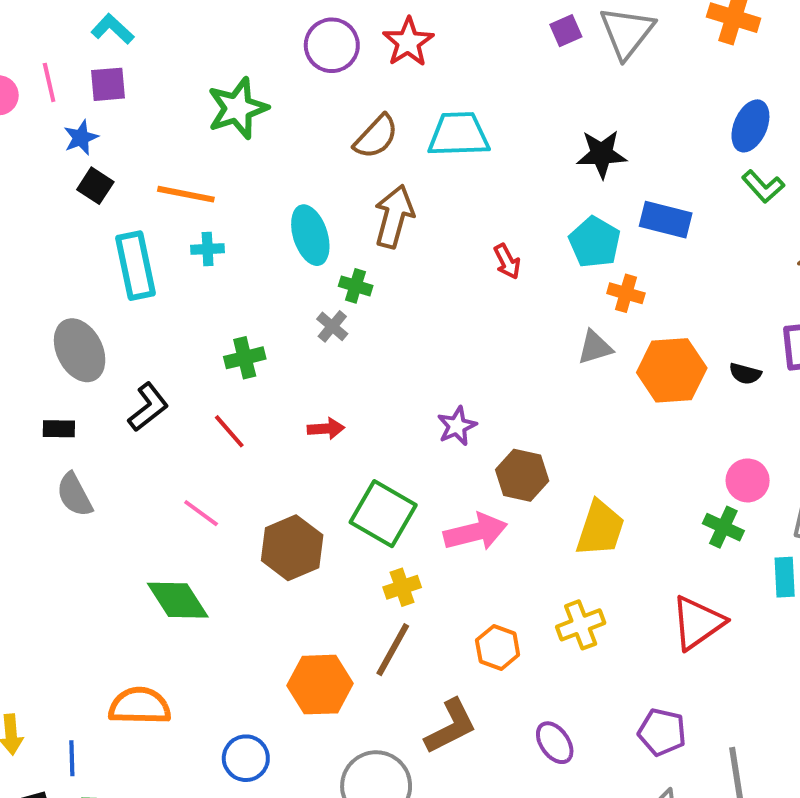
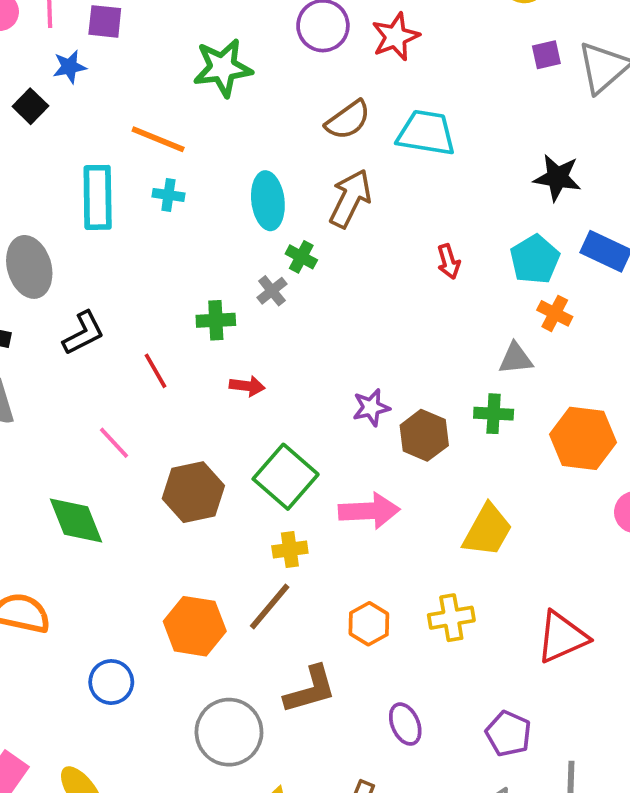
black square: (95, 186) -> (30, 106), moved
green cross: (245, 358) -> (216, 320), moved
orange hexagon: (672, 370) -> (583, 438), moved
brown hexagon: (522, 475) -> (424, 435), moved
green cross: (723, 527) -> (494, 414), moved, turned -33

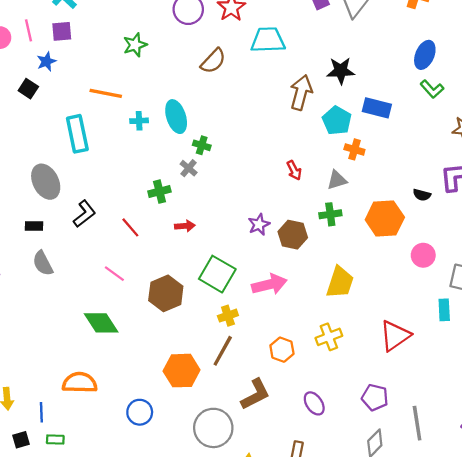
green star: (223, 68) -> (135, 45), size x0.7
cyan trapezoid: (426, 133) -> (268, 40), moved
cyan cross: (168, 195) -> (139, 121), moved
brown arrow: (350, 198) -> (301, 92), moved
red arrow: (449, 262) -> (294, 170), moved

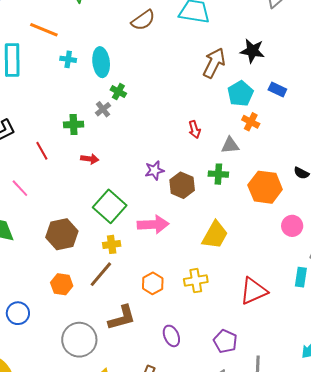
blue rectangle: (377, 108) -> (277, 89), size x0.7
brown hexagon: (166, 293) -> (62, 234), moved
orange hexagon: (182, 371) -> (62, 284), size x0.7

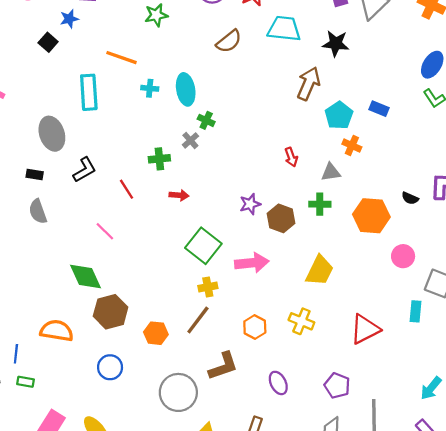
black star: (252, 51) -> (336, 44), moved
brown hexagon: (62, 234) -> (111, 312), moved
yellow cross: (196, 281) -> (301, 321), turned 35

